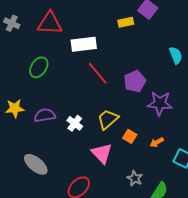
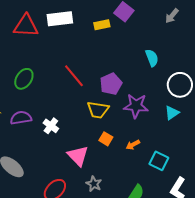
white rectangle: (84, 44) -> (60, 19), moved
green ellipse: (39, 67) -> (24, 79), moved
yellow trapezoid: (108, 119) -> (98, 110), moved, turned -130
gray star: (135, 178) -> (94, 184), moved

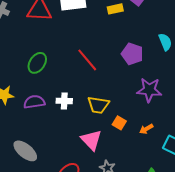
purple pentagon: (111, 84) -> (132, 54), moved, turned -30
yellow trapezoid: (98, 110) -> (98, 105), moved
white cross: (51, 126) -> (64, 101), moved, turned -35

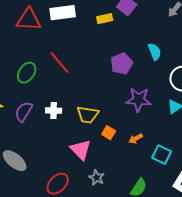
purple pentagon: (132, 54) -> (122, 64), turned 30
red line: (87, 60) -> (60, 63), moved
purple semicircle: (34, 102) -> (24, 112), turned -50

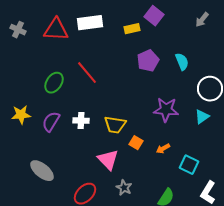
purple pentagon: (122, 64) -> (148, 61), moved

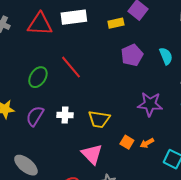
orange square: (136, 143) -> (127, 142), moved

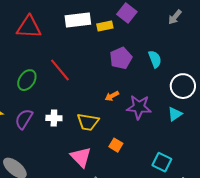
white rectangle: (74, 17) -> (78, 20), moved
orange arrow: (147, 143) -> (112, 96), moved

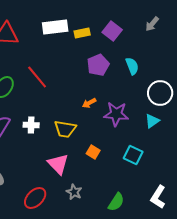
purple square: (127, 13) -> (112, 31), moved
cyan square: (162, 162) -> (133, 155), moved

